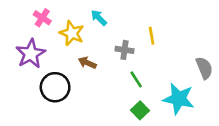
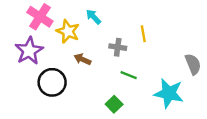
pink cross: (42, 18) -> (40, 17), size x1.5
green line: (136, 79) -> (129, 75), turned -35
green square: (140, 110) -> (114, 104), moved

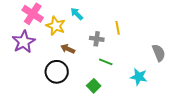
black circle: (52, 82) -> (57, 72), moved
cyan star: (169, 93) -> (139, 77), size x0.7

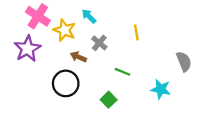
gray cross: (97, 39) -> (99, 43), moved, turned 32

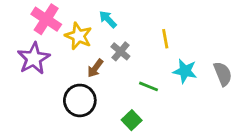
brown arrow: (78, 57) -> (95, 68), turned -77
cyan star: (161, 89) -> (185, 71), moved

